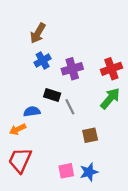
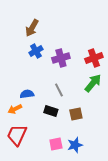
black rectangle: (52, 95) -> (51, 111), moved

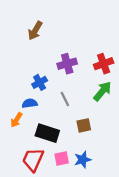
blue cross: (36, 51) -> (40, 82), moved
orange arrow: (15, 109) -> (16, 120), turned -32
black rectangle: (51, 111) -> (47, 133), moved, size x1.5
red trapezoid: (17, 135) -> (33, 160), moved

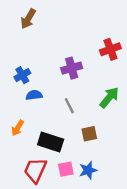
brown arrow: (35, 31) -> (28, 19), moved
red cross: (104, 64) -> (110, 49), moved
blue cross: (40, 82) -> (22, 75), moved
blue semicircle: (30, 103) -> (34, 95), moved

